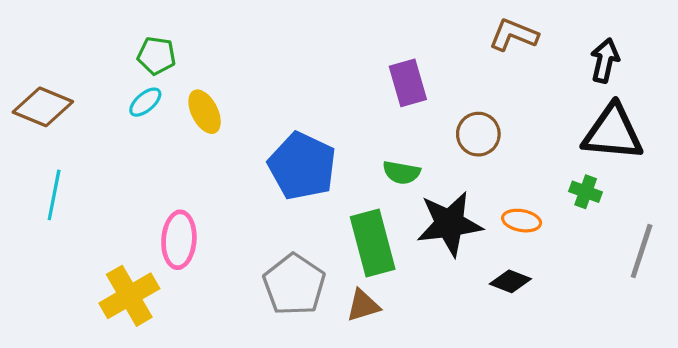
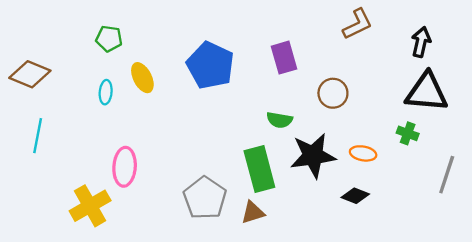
brown L-shape: (514, 35) -> (357, 24), turned 132
cyan ellipse: (145, 102) -> (106, 92), moved, turned -45
blue pentagon: (302, 166) -> (210, 65), moved

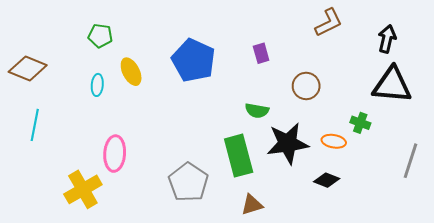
purple rectangle: (284, 58) -> (261, 53), size x0.7
green cross: (408, 133) -> (360, 123), moved
brown triangle: (253, 212) -> (252, 205), moved

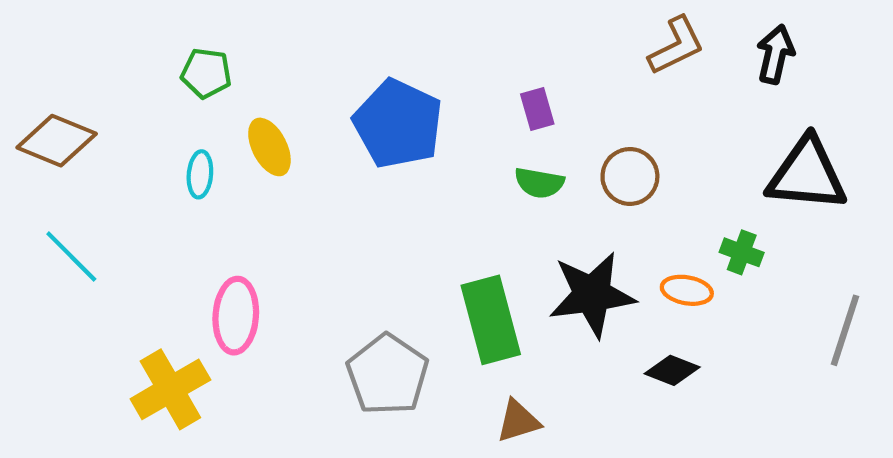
black arrow: (387, 39) -> (775, 54), moved
green semicircle: (257, 111) -> (539, 183), moved
cyan line: (35, 125) -> (71, 257), turned -56

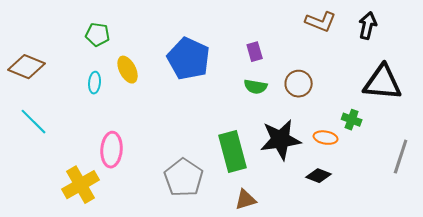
brown L-shape: (676, 46) -> (321, 22), turned 48

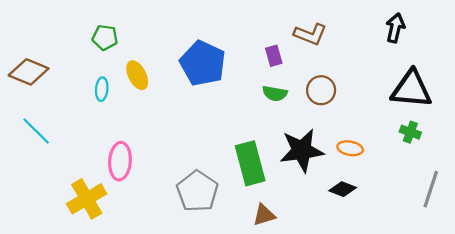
brown L-shape: (321, 22) -> (310, 34), moved
green cross: (352, 120) -> (410, 132), moved
gray line: (401, 157) -> (431, 189), moved

